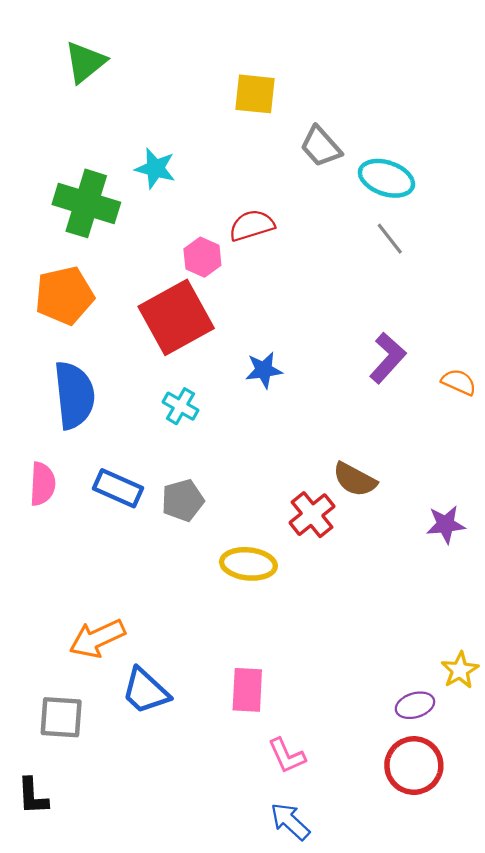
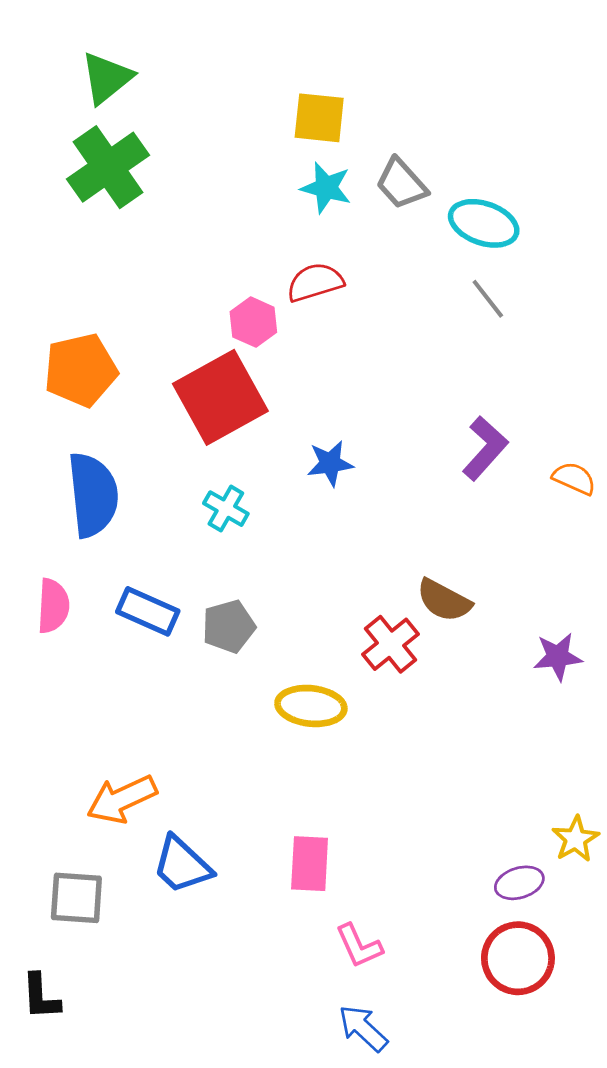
cyan star: (155, 168) -> (326, 188), moved
green cross: (86, 203) -> (108, 167), moved, turned 38

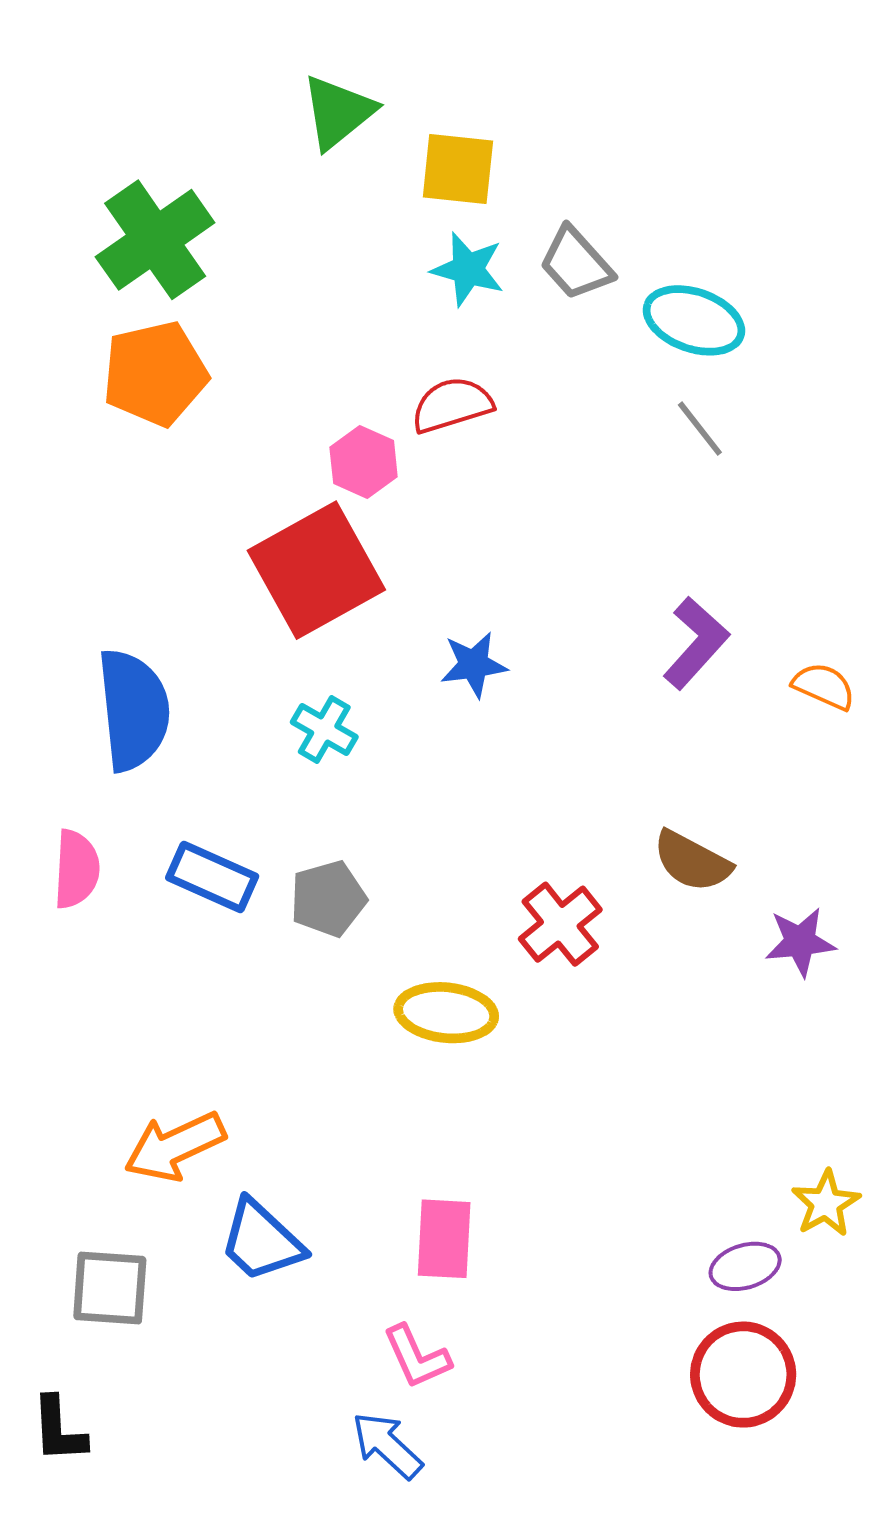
green triangle: (107, 78) -> (338, 112), moved
orange pentagon: (81, 370) -> (155, 374), moved
brown semicircle: (444, 600) -> (692, 861), moved
pink L-shape: (359, 946) -> (417, 1357), moved
blue arrow: (363, 1028) -> (387, 1445), moved

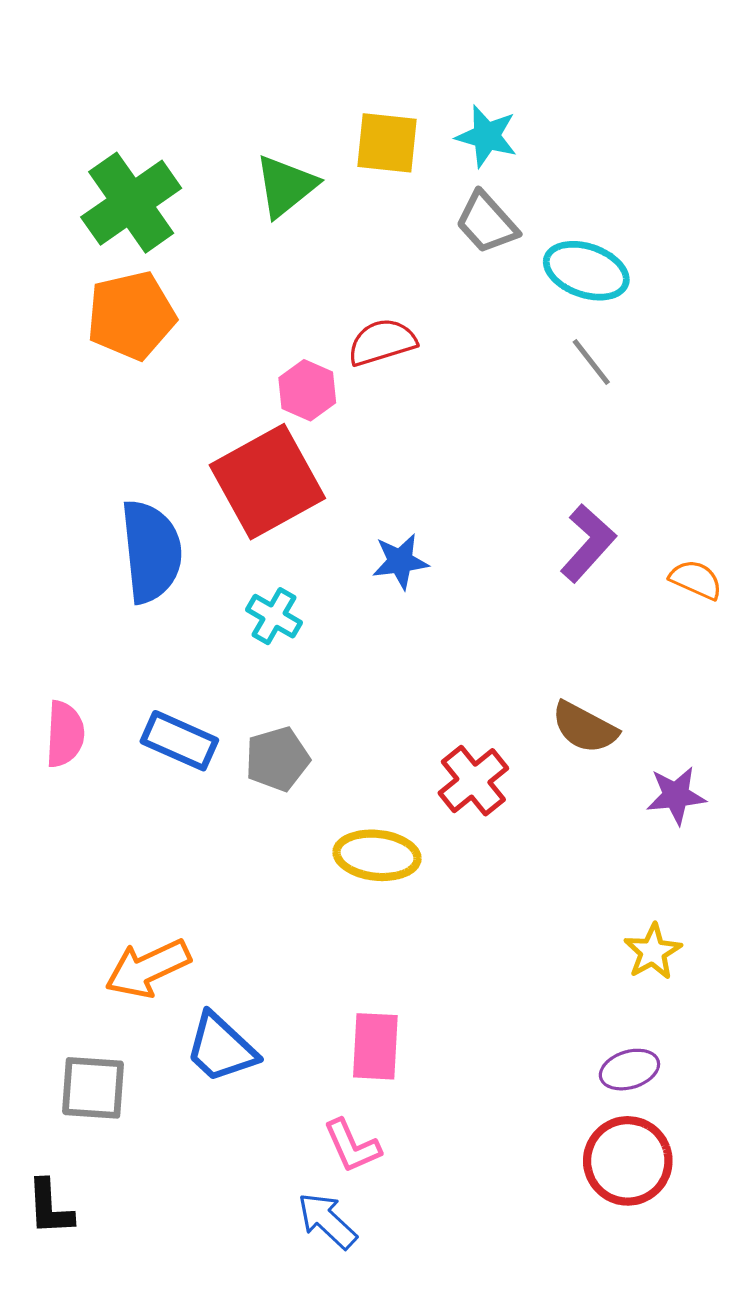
green triangle: (338, 112) -> (286, 186), moved
cyan star: (468, 269) -> (487, 136), moved
blue semicircle: (133, 710) -> (151, 551), moved
yellow star: (826, 1203) -> (653, 952), moved

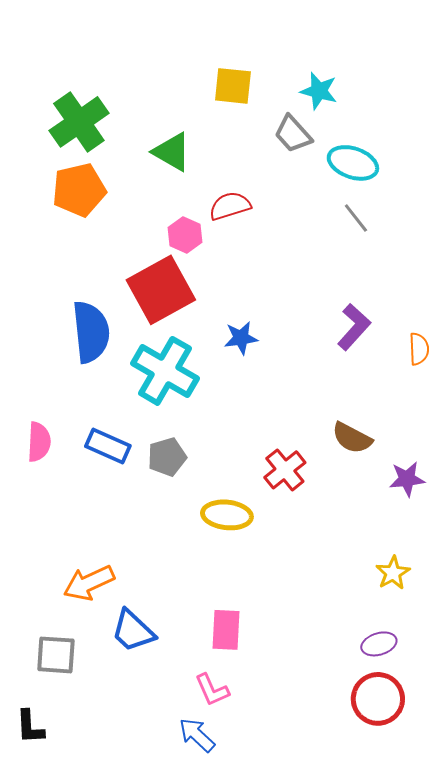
cyan star: (487, 136) -> (319, 91), moved
green triangle: (286, 186) -> (172, 152), moved, turned -51
orange semicircle: (696, 580) -> (419, 349), turned 64
cyan cross: (274, 616) -> (165, 371), size x2.0

